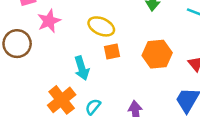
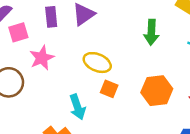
orange square: (112, 52) -> (109, 89), turned 35

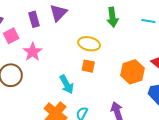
yellow ellipse: (97, 63) -> (89, 44), moved
orange hexagon: (157, 91) -> (132, 72), moved

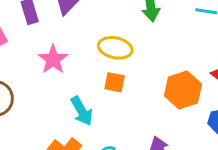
pink star: (33, 52) -> (53, 59), moved

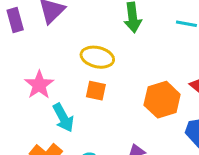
pink star: (53, 59) -> (39, 85), moved

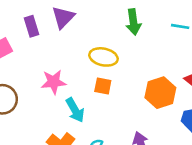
pink star: (39, 85) -> (54, 82), turned 30

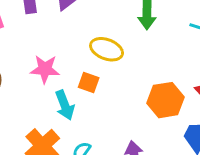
orange square: (103, 86) -> (89, 82), moved

